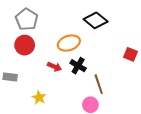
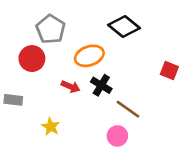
gray pentagon: (27, 19) -> (51, 29), moved
brown line: (99, 84) -> (128, 109), turned -36

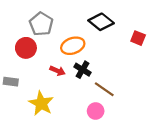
red square: (169, 71) -> (138, 38), moved
yellow star: (51, 127) -> (41, 103), size x1.6

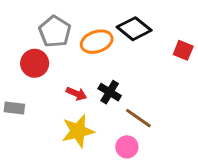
orange ellipse: (73, 46) -> (97, 42), moved
yellow star: (41, 103) -> (78, 131), moved, turned 30

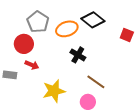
black cross: (110, 92) -> (78, 55), moved
red arrow: (76, 94) -> (32, 65), moved

